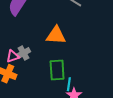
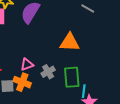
gray cross: (23, 53) -> (48, 72), moved

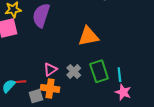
cyan line: (84, 91) -> (119, 75), moved

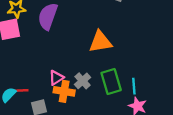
orange cross: (50, 88) -> (64, 91), moved

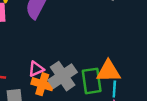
orange triangle: (100, 42) -> (108, 71), moved
gray cross: (83, 81) -> (63, 76), size x1.6

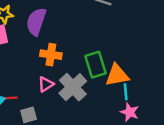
green rectangle: (92, 81) -> (96, 65), moved
orange cross: (42, 84) -> (51, 55), moved

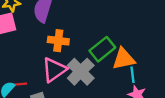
green rectangle: (96, 65) -> (102, 49), turned 70
pink triangle: (46, 84) -> (54, 70), size x1.6

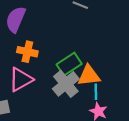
gray cross: (81, 72) -> (66, 84), moved

